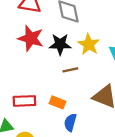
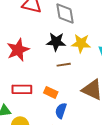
red star: (31, 38) -> (18, 50), moved, turned 30
yellow star: (89, 44) -> (81, 43), turned -30

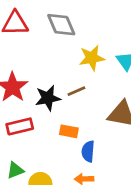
black star: (56, 42) -> (48, 98), moved
red rectangle: (22, 89) -> (20, 126), moved

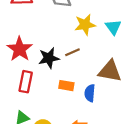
red rectangle: (20, 126) -> (26, 82), turned -65
blue semicircle: (88, 151) -> (90, 93), moved

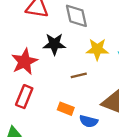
black star: (49, 58) -> (54, 44), moved
blue semicircle: (90, 93) -> (89, 121), turned -91

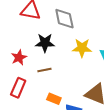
red star: (24, 62) -> (19, 57), size x0.7
brown line: (79, 75) -> (44, 70), moved

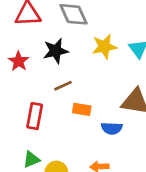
red star: (19, 57) -> (19, 61), moved
orange rectangle: (54, 99) -> (82, 109), moved

